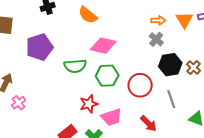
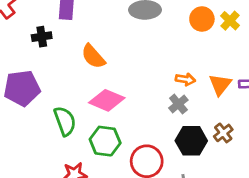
green semicircle: (75, 66) -> (65, 121), turned -115
brown cross: (193, 68) -> (223, 133), moved

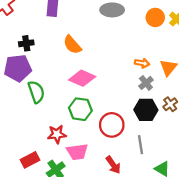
black cross: (42, 37) -> (26, 43), moved
gray cross: (178, 104) -> (146, 83), moved
green semicircle: (65, 121) -> (36, 92), moved

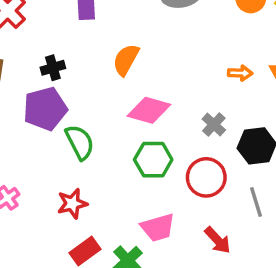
orange semicircle: (72, 45) -> (126, 60), turned 78
gray cross: (146, 83) -> (214, 125), moved
red star: (57, 134) -> (72, 204), moved

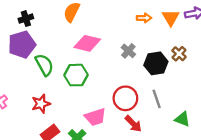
green hexagon: (153, 160) -> (76, 75), moved
red circle: (206, 177) -> (125, 98), moved

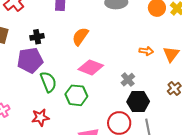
black hexagon: (156, 63) -> (138, 102), moved

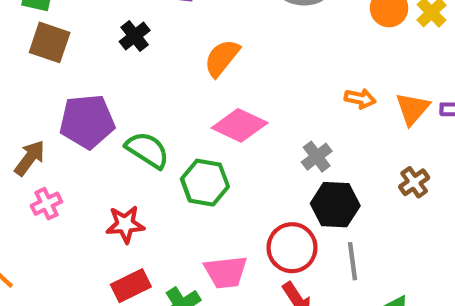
black cross: (37, 37) -> (135, 36), moved, turned -32
purple pentagon: (30, 60) -> (87, 121), moved
green semicircle: (48, 82) -> (147, 150), turned -40

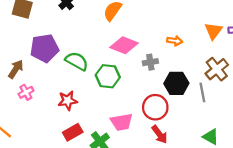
orange arrow: (360, 99) -> (175, 41), moved
gray cross: (317, 157) -> (150, 62), moved, turned 32
brown cross: (414, 182) -> (217, 69), size x1.5
gray line: (352, 261) -> (202, 92), moved

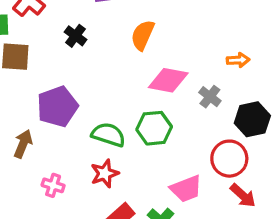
green semicircle: (77, 61) -> (108, 135), moved
gray cross: (150, 62) -> (210, 97), turned -32
pink cross: (26, 92) -> (53, 185), moved, turned -32

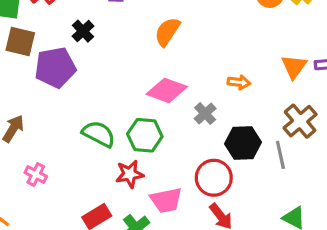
orange semicircle: (143, 35) -> (167, 32), moved
purple pentagon: (57, 107) -> (55, 68), moved
red star: (105, 173) -> (130, 174), moved

